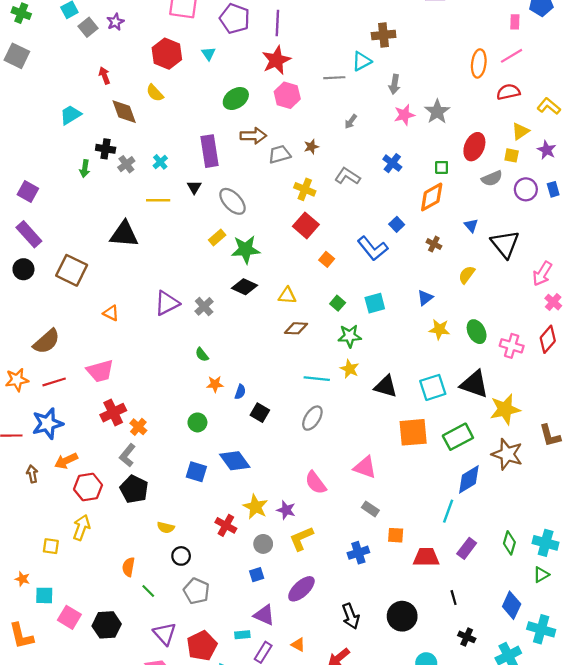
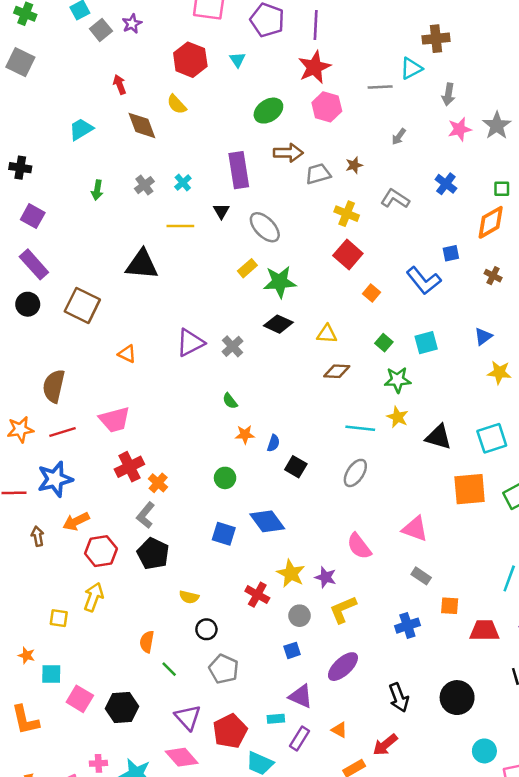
black cross: (106, 149) -> (20, 168), moved
blue square: (397, 224) -> (451, 253), turned 32
brown semicircle: (46, 341) -> (54, 386), turned 144

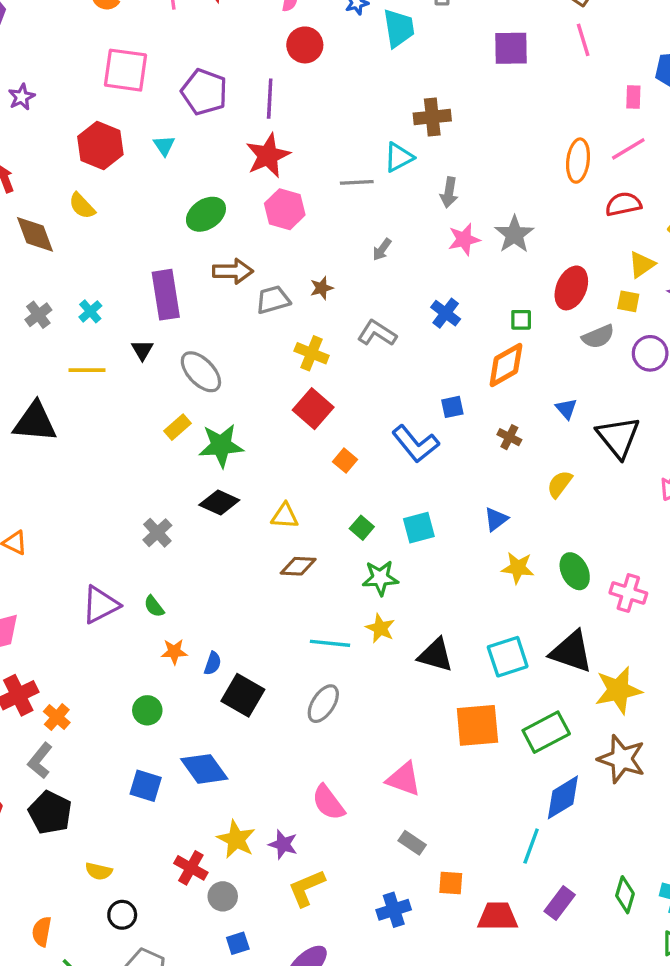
purple triangle: (190, 343) -> (100, 605), moved
black square: (296, 467) -> (243, 695), size x1.4
gray circle: (299, 616) -> (223, 896), moved

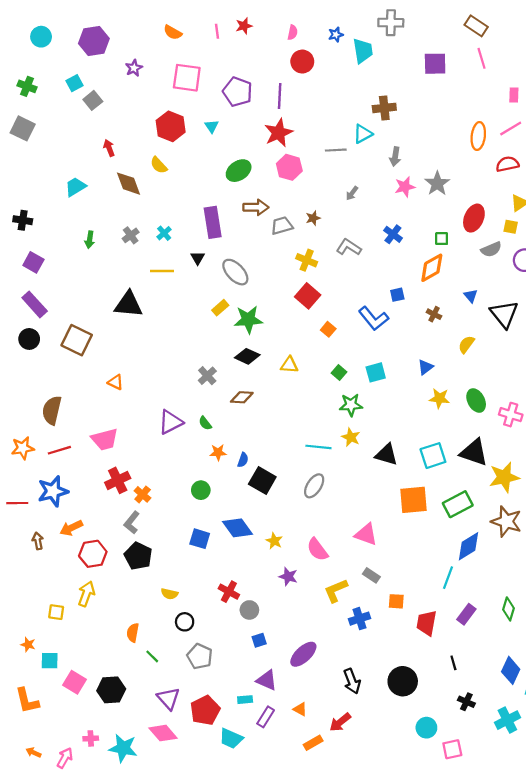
purple star: (22, 97) -> (134, 68), moved
brown diamond: (298, 566) -> (242, 397), moved
yellow star: (236, 839) -> (274, 541), moved, size x0.7
yellow L-shape: (307, 888) -> (336, 591), moved
red trapezoid: (498, 916) -> (426, 623), turned -80

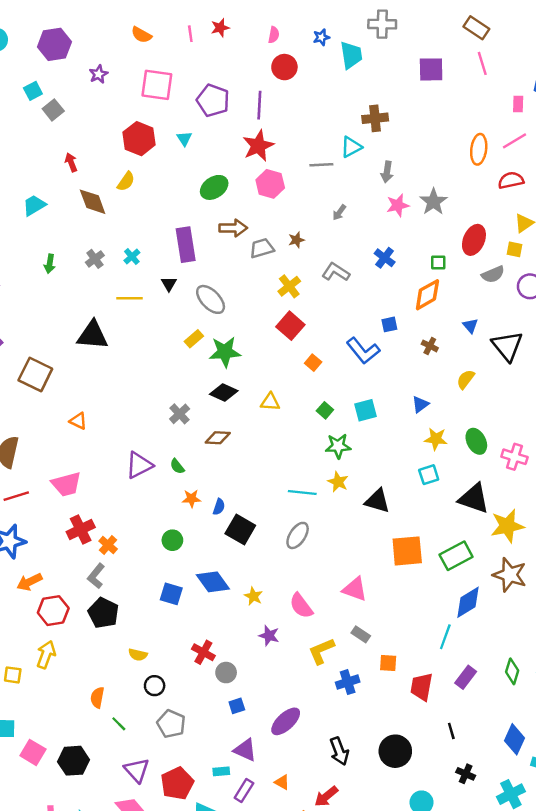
yellow semicircle: (159, 165) -> (126, 181), turned -102
yellow cross: (307, 260) -> (289, 286), turned 30
cyan square: (433, 456) -> (429, 475), moved, size x0.7

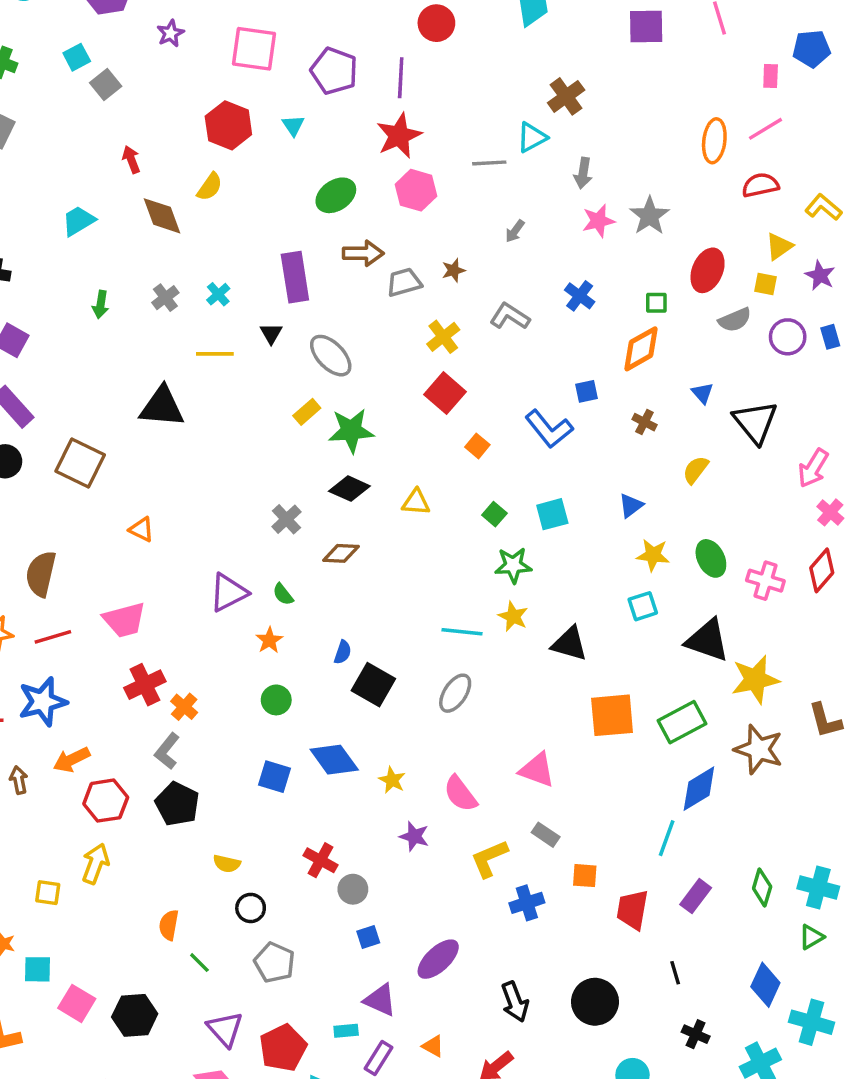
brown cross: (375, 118) -> (566, 96), turned -30
orange star: (191, 499) -> (269, 640), moved, turned -30

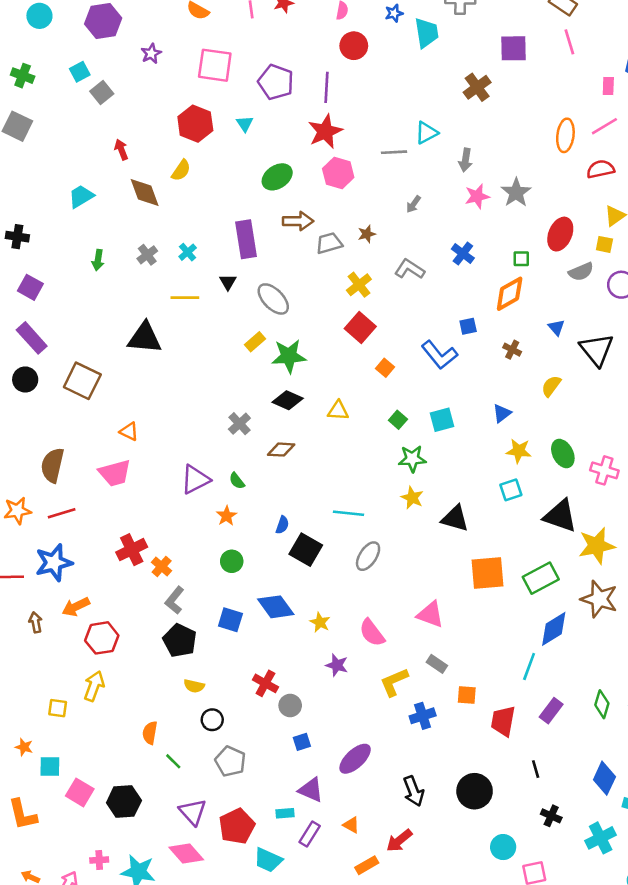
brown cross: (566, 96) -> (477, 87), moved
pink trapezoid: (124, 620) -> (115, 473), moved
cyan line: (462, 632) -> (349, 513), moved
gray L-shape: (167, 751) -> (175, 600), moved
black pentagon: (177, 804) -> (180, 641), moved

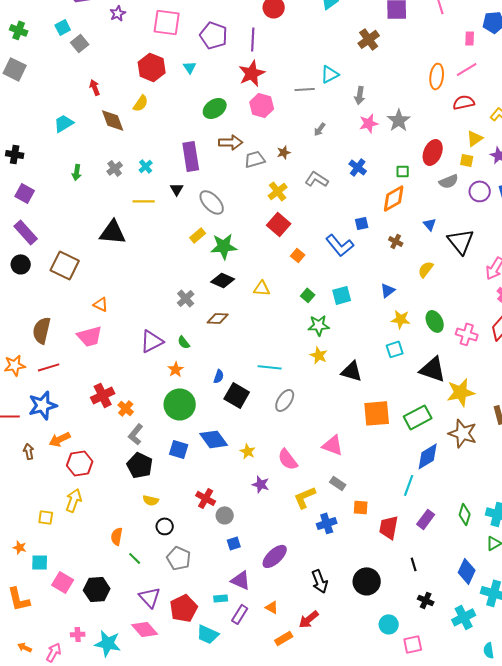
green circle: (232, 561) -> (180, 404), size x1.8

